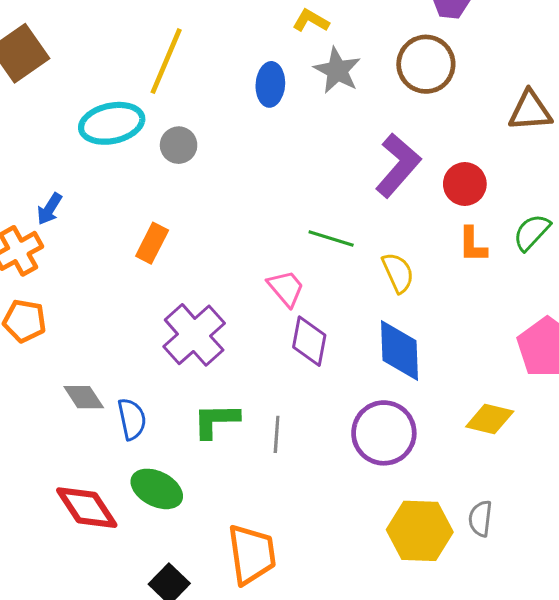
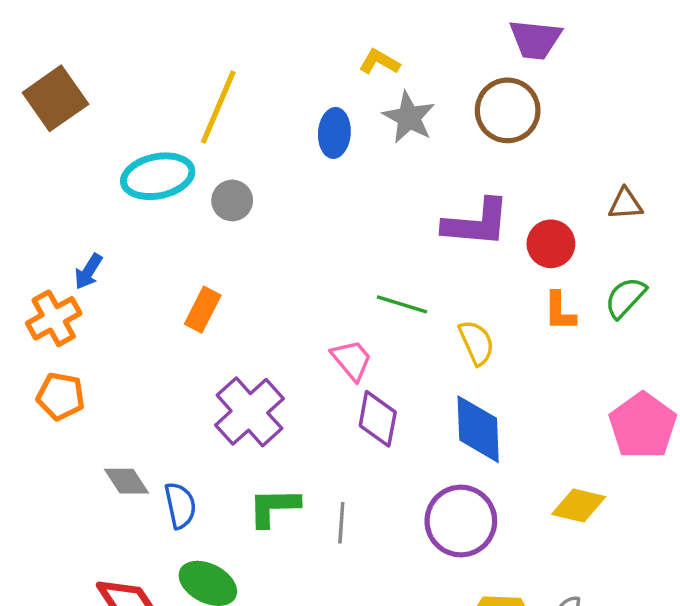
brown triangle: (530, 111) -> (625, 204), moved, size x0.7
purple L-shape: (398, 165) -> (476, 223), turned 54

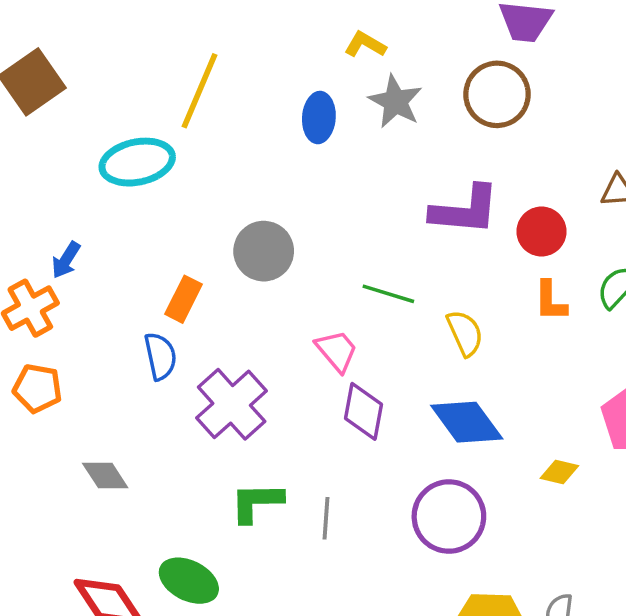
gray circle: (232, 200) -> (264, 251), moved, size x1.4
blue diamond: (478, 429) -> (467, 422), turned -34
blue semicircle: (180, 505) -> (160, 356), moved
yellow diamond: (579, 505) -> (559, 472), moved, size x0.7

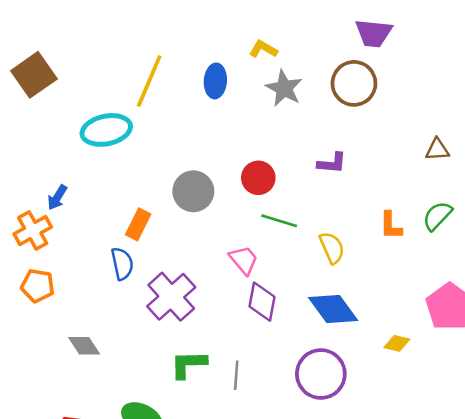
blue ellipse: (319, 118) -> (215, 81), moved
purple L-shape: (465, 210) -> (332, 163), size x0.6
red circle: (542, 232) -> (258, 178), moved

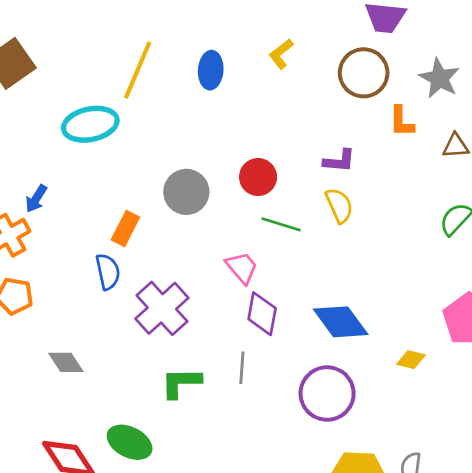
yellow L-shape: (263, 49) -> (281, 54), moved, turned -68
gray star: (284, 88) -> (439, 78), moved
orange L-shape: (391, 226) -> (401, 122), moved
yellow semicircle: (332, 248) -> (339, 205), moved
gray line: (236, 375) -> (242, 368), moved

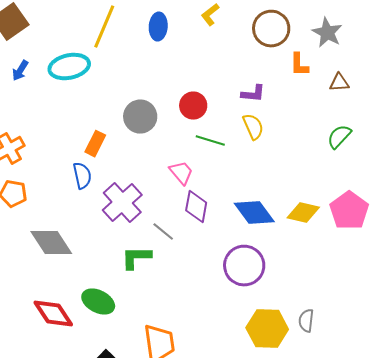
blue arrow: (36, 199) -> (20, 71), moved
yellow diamond: (411, 360) -> (303, 213), moved, size x1.5
gray diamond: (66, 362) -> (51, 243), size x1.6
gray line: (242, 368) -> (163, 232), moved, turned -55

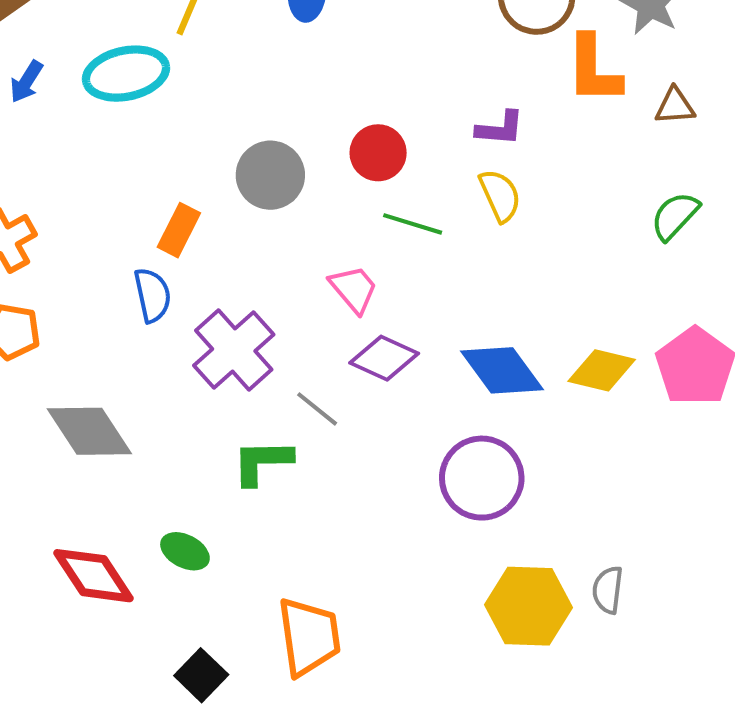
orange L-shape: (299, 65) -> (594, 69), size x1.5
purple diamond: (196, 207) -> (384, 358), turned -76
green ellipse: (98, 302) -> (185, 551), size x0.7

